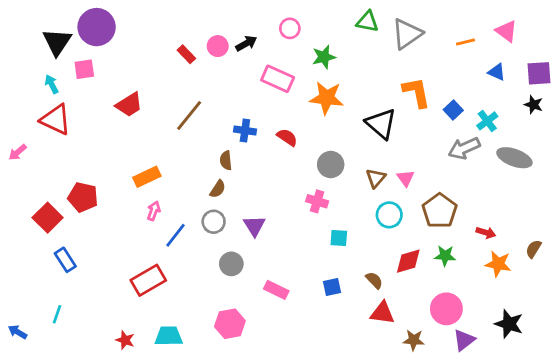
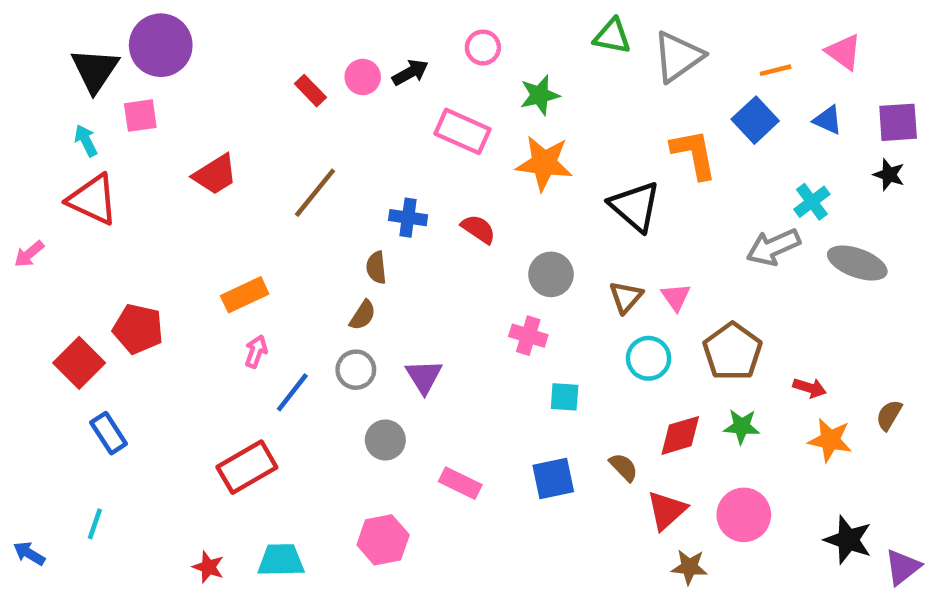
blue square: (453, 110) -> (755, 120), moved, size x1.4
blue square: (332, 287) -> (553, 479), size x1.4
red triangle: (382, 313) -> (667, 510), moved, turned -50
purple triangle: (464, 340) -> (903, 567), moved

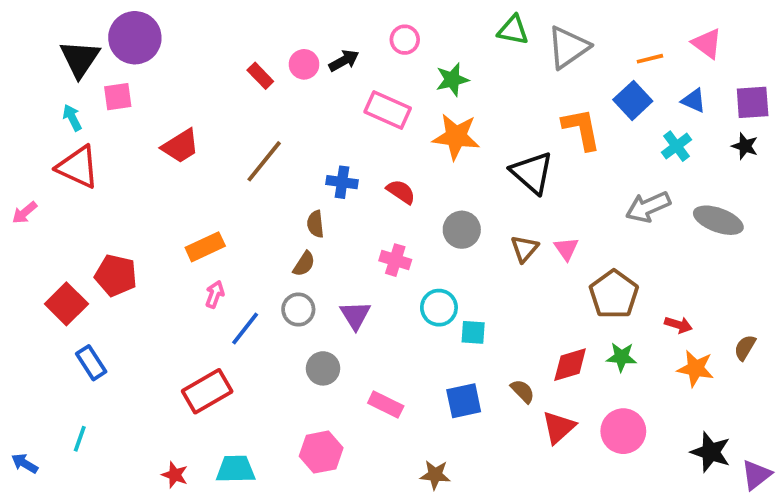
cyan cross: (812, 202) -> (677, 146), moved
pink cross: (528, 336) -> (395, 260), moved
cyan circle: (649, 358) -> (439, 308), moved
brown star: (689, 567) -> (435, 475), moved

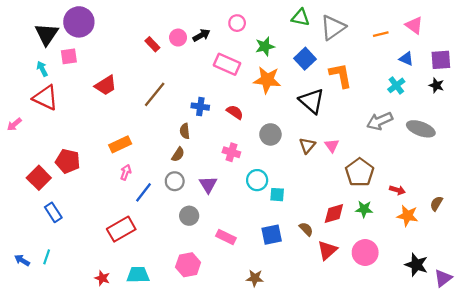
blue square: (633, 100) -> (305, 59), moved
blue arrow: (25, 463) -> (22, 260), moved

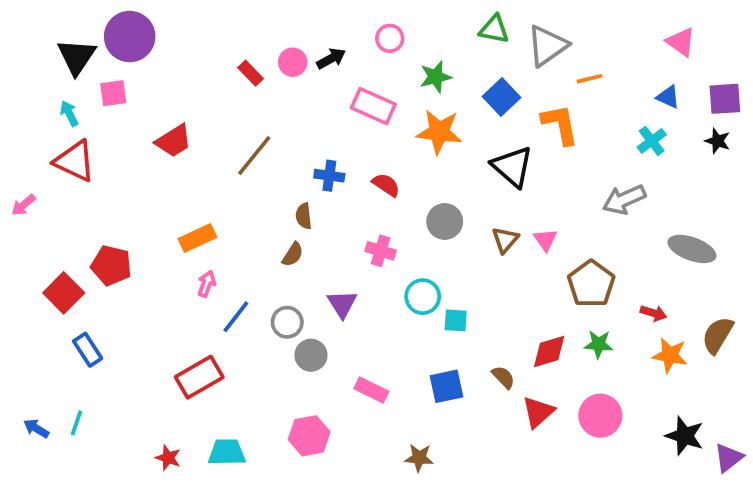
orange line: (381, 34) -> (589, 79), moved
gray ellipse: (421, 129) -> (692, 249), moved
gray circle: (175, 181) -> (287, 322), moved
brown semicircle: (436, 203) -> (718, 335), size x1.5

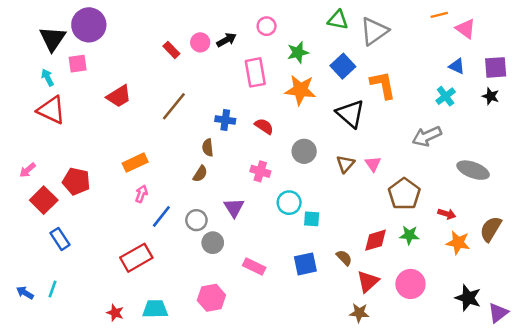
orange line: (589, 79) -> (439, 15), moved
pink rectangle: (373, 106) -> (255, 72), turned 56
pink arrow: (23, 205) -> (27, 170), moved
brown star: (419, 458) -> (359, 313), moved

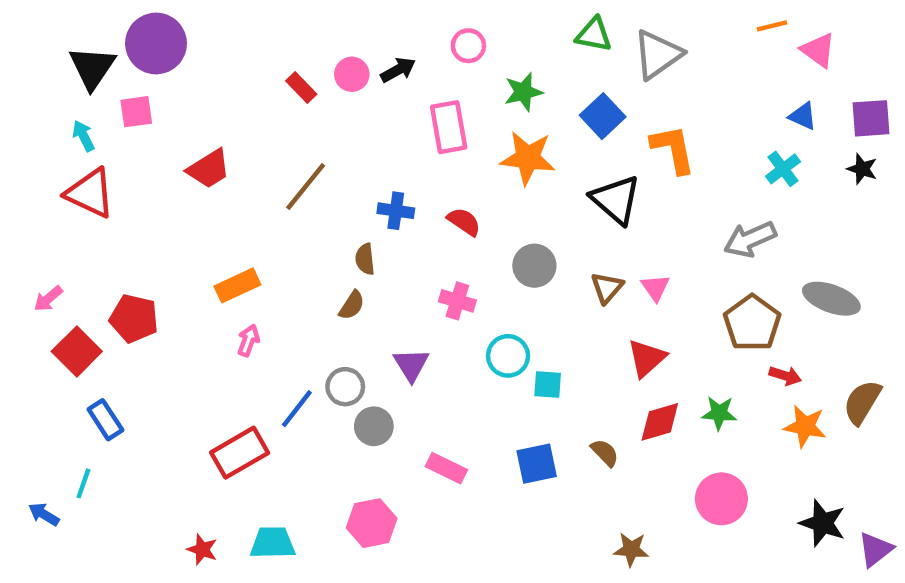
brown pentagon: (404, 194) -> (752, 323), moved
blue line: (161, 216) -> (297, 409), moved
red triangle: (368, 281) -> (647, 358), moved
cyan line: (53, 289) -> (83, 483), moved

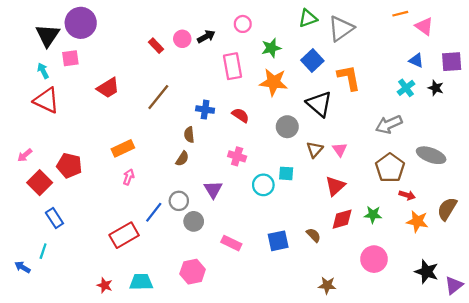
green triangle: (594, 35) -> (308, 18), turned -30
black star: (862, 169) -> (436, 88), moved
gray circle: (534, 266) -> (287, 127), moved
cyan square: (548, 384) -> (286, 173), moved

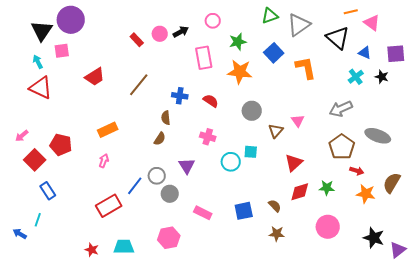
black triangle: (319, 104) -> (338, 38), moved
pink triangle: (340, 150) -> (298, 121), moved
pink arrow: (129, 177) -> (104, 161), moved
brown star: (327, 285) -> (277, 234), moved

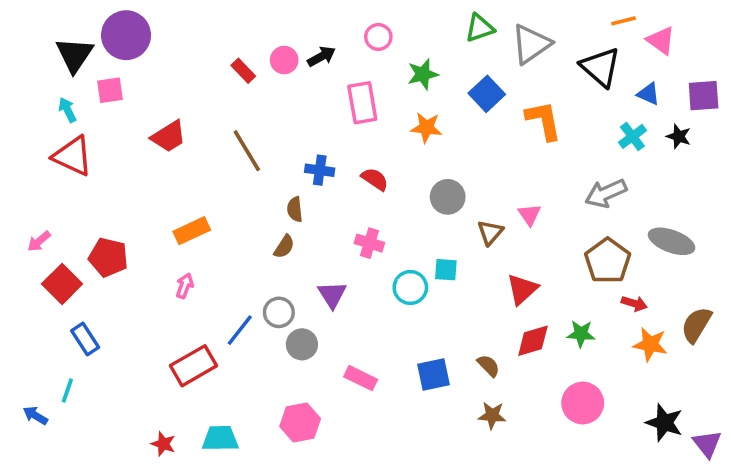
orange star: (240, 72) -> (426, 128), size x0.7
brown line: (139, 85) -> (247, 151), turned -70
purple triangle: (398, 250) -> (707, 444), turned -30

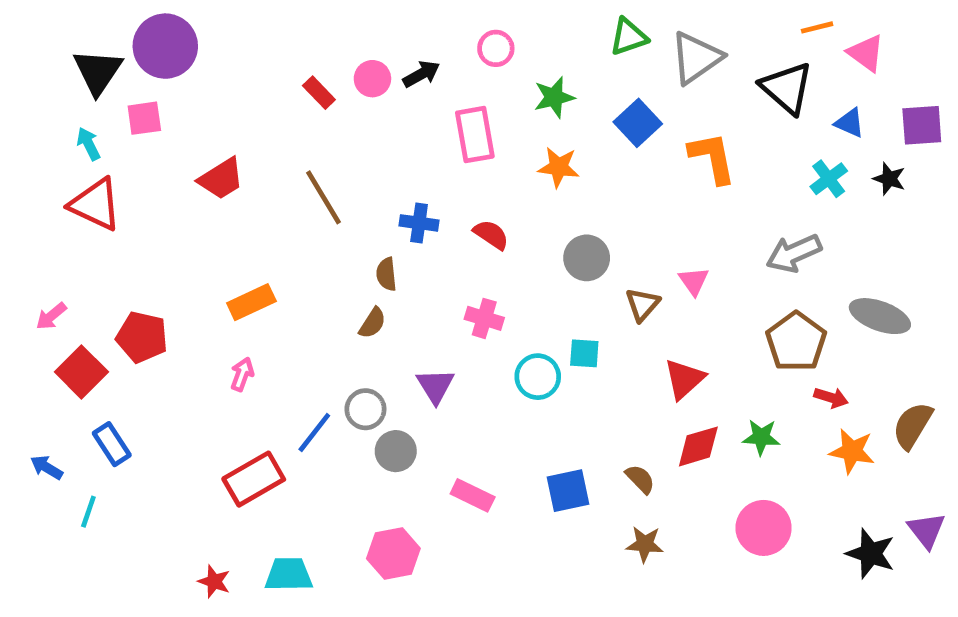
blue arrow: (35, 415) -> (47, 467), moved
purple triangle: (707, 444) -> (926, 530), moved

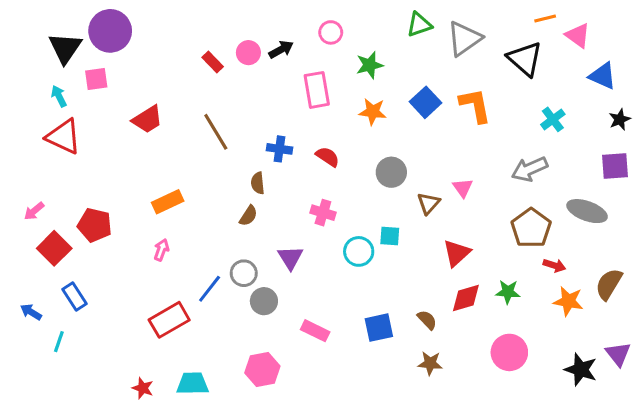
blue square: (638, 123) -> (425, 102), moved
blue triangle: (850, 123) -> (603, 76), moved, size x1.4
purple square: (922, 125) -> (615, 166), moved
black star: (889, 179) -> (620, 119), moved, turned 30

